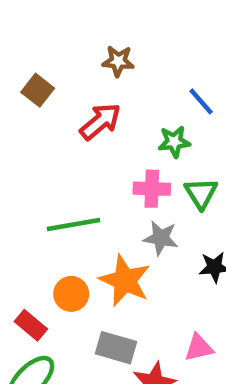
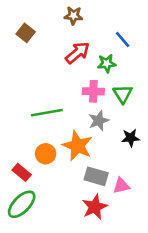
red arrow: (100, 122) -> (77, 53), moved
gray star: (161, 238) -> (99, 121), turned -30
gray rectangle: (116, 348) -> (96, 176), moved

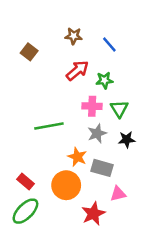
blue line: (123, 40) -> (109, 45), moved
black star: (131, 138) -> (127, 140), moved
orange star: (77, 146) -> (77, 157), size x0.7
orange circle: (46, 154) -> (66, 185), moved, size x1.5
gray rectangle: (96, 176) -> (102, 168), moved

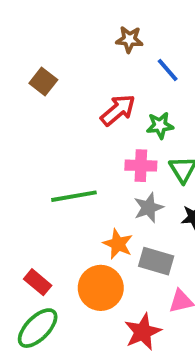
brown star: (74, 36) -> (129, 39), moved

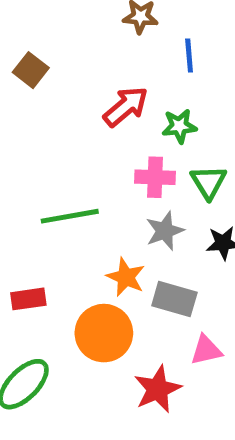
blue line: (168, 70) -> (189, 56), turned 36
red rectangle: (38, 282) -> (28, 299), moved, turned -48

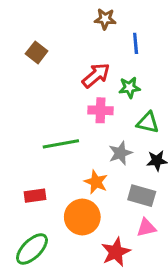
pink cross: (155, 177) -> (101, 110), moved
green triangle: (209, 182) -> (148, 123), turned -45
gray rectangle: (174, 299) -> (142, 196), moved

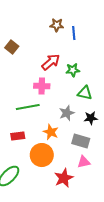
blue line: (136, 43) -> (74, 33), moved
pink cross: (101, 110) -> (42, 86), moved
red rectangle: (35, 196) -> (18, 136), moved

